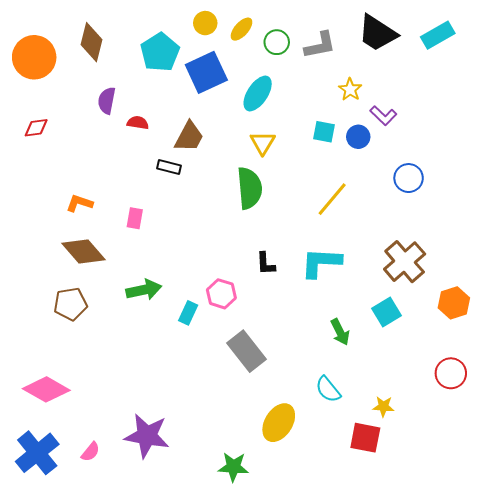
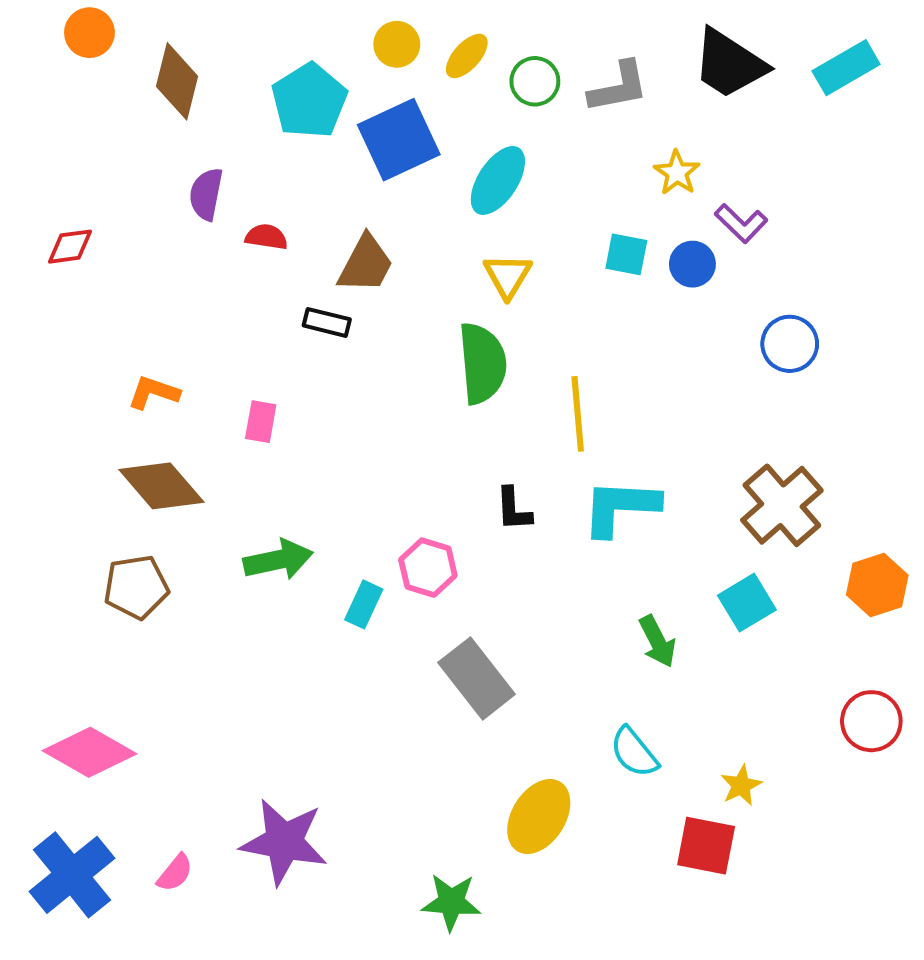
orange circle: (34, 57) -> (89, 33), moved, size x0.6
yellow line: (332, 199) -> (578, 414), moved, turned -45
yellow star: (383, 407) -> (741, 785), turned -30

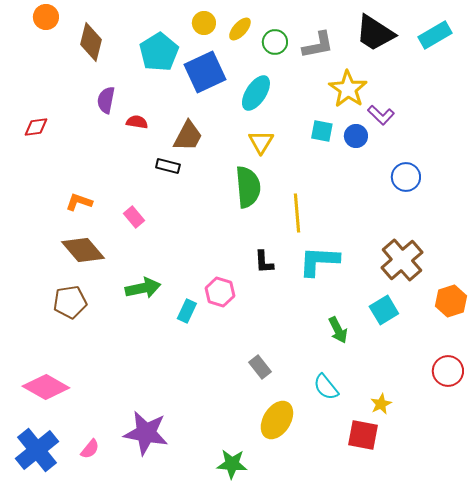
yellow star: (677, 173) -> (348, 89), size x1.6
pink rectangle: (261, 422) -> (134, 217), turned -50
gray rectangle: (477, 678) -> (260, 367), moved, size x0.6

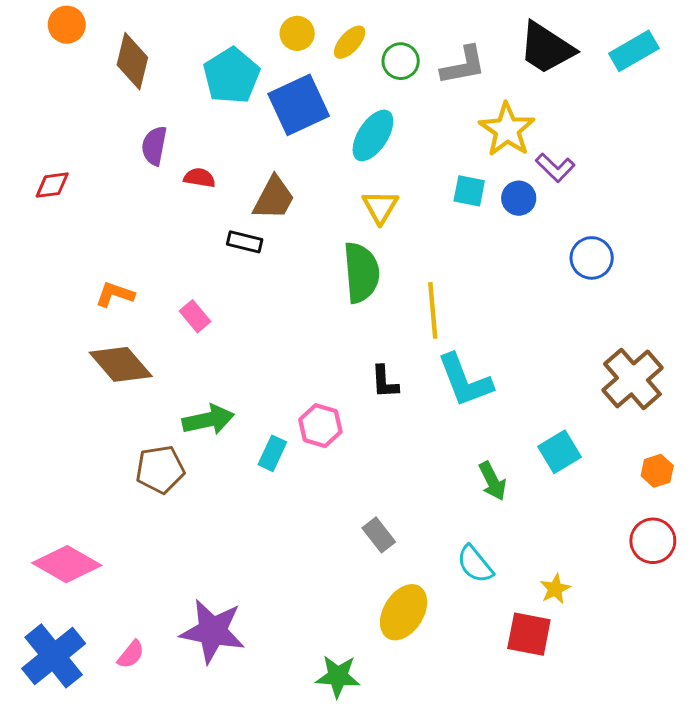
brown cross: (402, 260) -> (632, 379), moved
cyan L-shape: (319, 261) -> (465, 380), turned -114
orange hexagon: (451, 301) -> (657, 471), moved, size x0.7
brown pentagon: (70, 302) -> (160, 469), moved

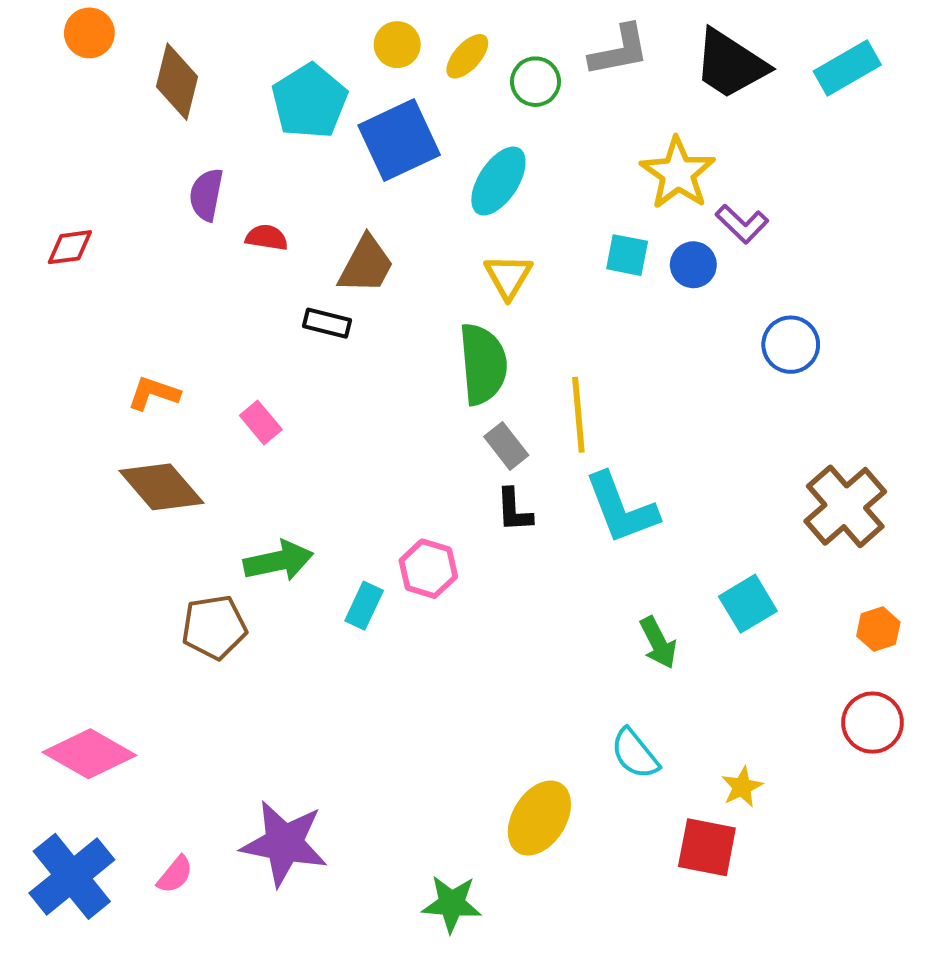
gray L-shape: (463, 65) -> (619, 50), moved
gray rectangle: (379, 535) -> (506, 446), moved

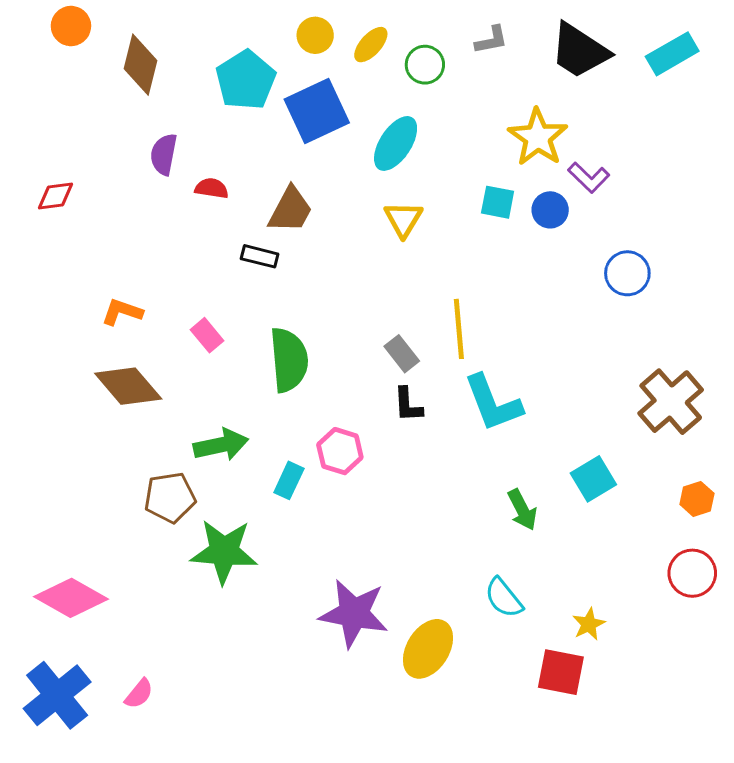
gray L-shape: (619, 50) -> (491, 40), size x0.7
green semicircle: (483, 364) -> (289, 360), moved
purple star: (284, 843) -> (354, 613), moved
green star: (452, 904) -> (224, 552), moved, size x1.4

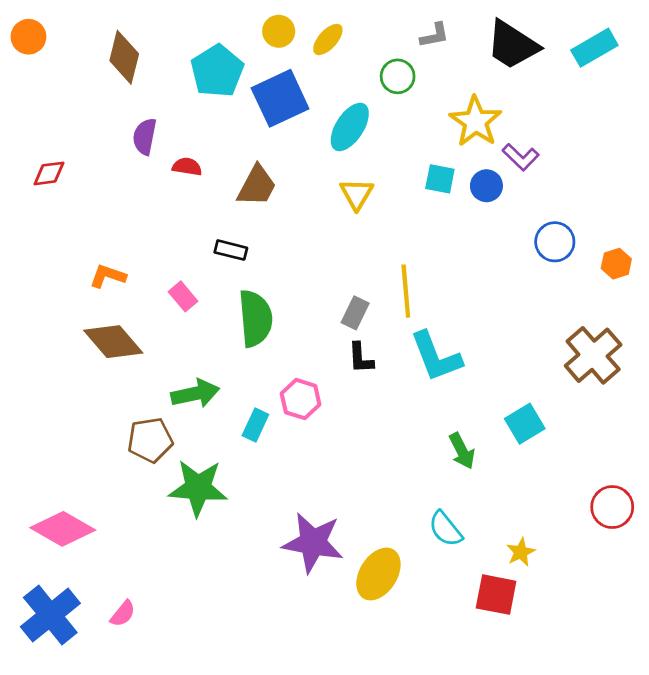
orange circle: (71, 26) -> (28, 37), moved
green circle: (425, 65) -> (398, 76), moved
black rectangle: (260, 256) -> (231, 250), moved
gray rectangle: (402, 354) -> (355, 313), turned 64
orange hexagon: (697, 499) -> (616, 264), moved

